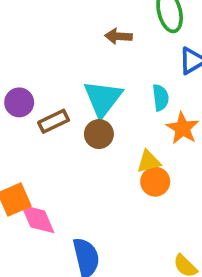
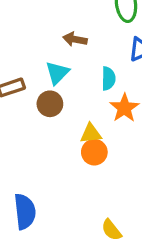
brown arrow: (119, 36) -> (75, 39), moved
cyan triangle: (103, 98) -> (57, 73), size x0.7

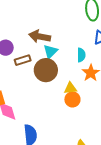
brown arrow: (75, 39) -> (40, 36), moved, size x1.5
brown circle: (50, 104) -> (46, 70), size x1.5

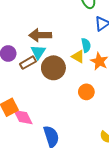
cyan triangle: (50, 51) -> (38, 52), moved
yellow triangle: (70, 88) -> (78, 57), moved, turned 48

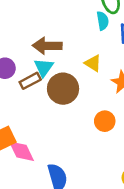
cyan semicircle: (86, 45) -> (103, 21), moved
yellow triangle: (78, 57) -> (93, 63), moved

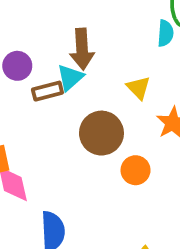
brown arrow: (47, 46) -> (82, 49), turned -108
brown circle: (63, 89) -> (101, 133), moved

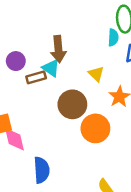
cyan triangle: (70, 78) -> (51, 68), turned -42
orange circle: (136, 170) -> (95, 128), size x1.5

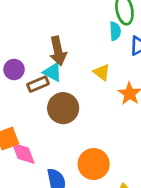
brown circle: (72, 104) -> (63, 108), moved
orange circle: (95, 128) -> (94, 164), moved

